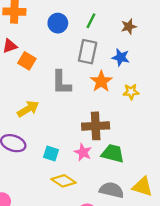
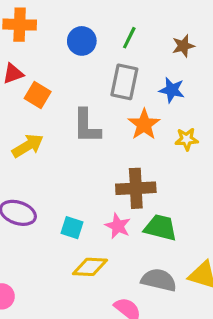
yellow arrow: (28, 109) -> (28, 146), moved
yellow diamond: (64, 181) -> (90, 267), turned -30

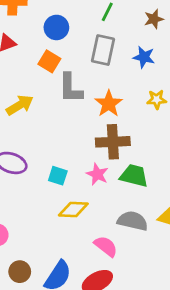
blue circle: (82, 41) -> (56, 27), moved
orange square: (38, 95) -> (49, 61), moved
orange star: (144, 124) -> (109, 104), moved

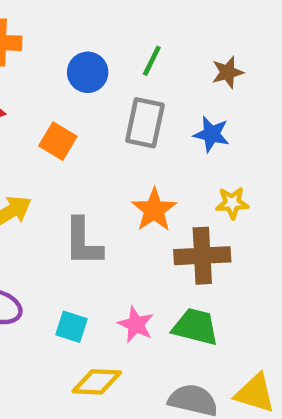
blue circle: (56, 27) -> (88, 72), moved
gray L-shape: (71, 88) -> (83, 242), moved
brown cross: (113, 142) -> (202, 256), moved

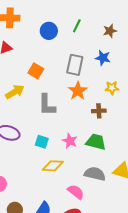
gray rectangle: (145, 123) -> (75, 65), moved
orange square: (58, 141) -> (36, 71), moved
brown cross: (202, 256) -> (99, 111), size x0.6

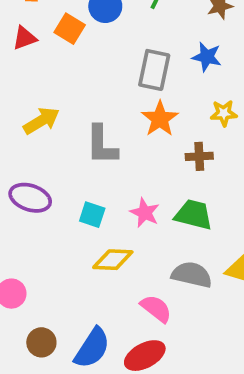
orange square: (36, 71) -> (70, 29), moved

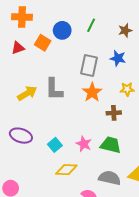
gray L-shape: (102, 145) -> (54, 89), moved
cyan square: (92, 215) -> (55, 145), turned 32

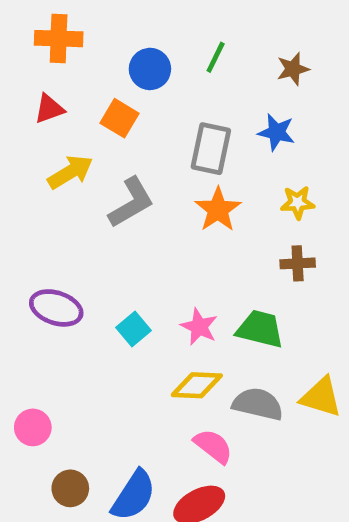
orange square: (43, 43) -> (119, 118), moved
gray L-shape: (54, 89) -> (131, 203), turned -120
yellow arrow: (27, 93) -> (70, 172), moved
brown cross: (114, 113) -> (298, 263), moved
yellow diamond: (66, 170) -> (197, 385), moved

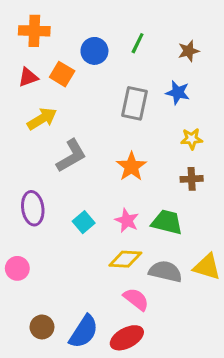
orange square: (119, 118) -> (62, 74), moved
gray L-shape: (131, 203) -> (71, 156), moved
orange star: (218, 210) -> (131, 167), moved
purple ellipse: (56, 308) -> (33, 208), turned 64
pink circle: (33, 427) -> (17, 268), moved

